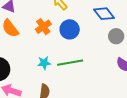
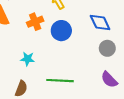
green line: (70, 63) -> (60, 81), moved

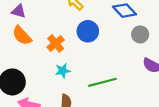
orange cross: (35, 22) -> (56, 43), moved

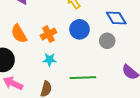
gray circle: (140, 34) -> (107, 41), moved
orange semicircle: (22, 36) -> (19, 34), moved

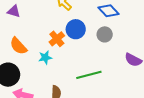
orange cross: (49, 34) -> (57, 39), moved
cyan star: (50, 60) -> (45, 58), moved

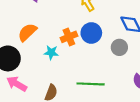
orange semicircle: (18, 46) -> (27, 32), turned 72

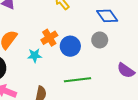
blue circle: (91, 33) -> (70, 46), moved

